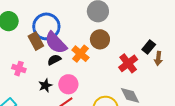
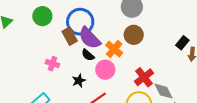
black semicircle: (54, 60) -> (88, 55), turned -112
red cross: (128, 63) -> (144, 77), moved
pink circle: (68, 84) -> (105, 70), moved

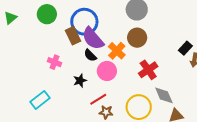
red cross: (144, 77) -> (148, 70), moved

